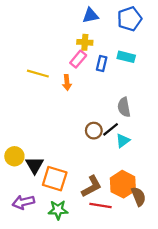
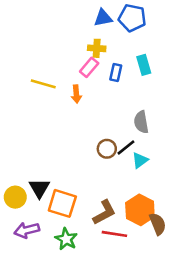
blue pentagon: (130, 19) -> (132, 18), moved, turned 30
cyan rectangle: (126, 57) -> (144, 65), turned 60
yellow circle: (14, 156) -> (15, 197), moved
green star: (58, 210) -> (66, 239), turned 30

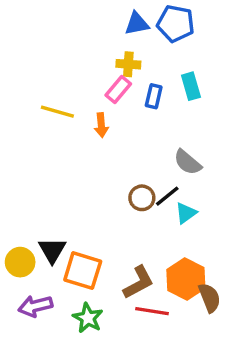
gray semicircle: (141, 122) -> (188, 162), turned -40

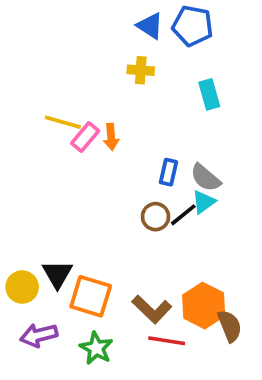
blue triangle: (137, 24) -> (150, 26), turned 44
pink rectangle: (118, 90) -> (85, 137), moved
blue rectangle: (154, 96) -> (168, 172), moved
cyan triangle: (186, 213) -> (204, 202), moved
brown L-shape: (138, 282) -> (152, 309), turned 72

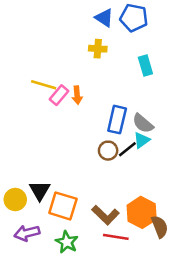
blue rectangle: (168, 172) -> (117, 120), size x1.5

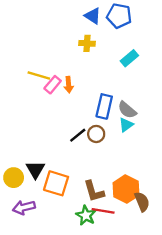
cyan rectangle: (145, 65) -> (129, 58), turned 66
black line: (127, 149) -> (78, 135), moved
brown L-shape: (105, 215) -> (94, 191), turned 30
green star: (67, 242) -> (86, 215), moved

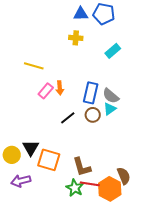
blue triangle: (93, 16) -> (81, 14), turned -35
pink rectangle: (53, 85) -> (46, 91), moved
orange arrow: (69, 85) -> (60, 88), moved
brown circle: (96, 134) -> (93, 115), moved
orange hexagon: (126, 189) -> (110, 189), moved

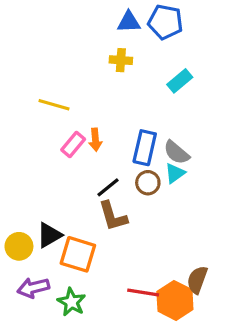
black triangle: (31, 148) -> (49, 235), turned 30
brown L-shape: (82, 167) -> (113, 216), moved
brown semicircle: (124, 176) -> (197, 280), turned -138
green star: (75, 188) -> (71, 302), moved

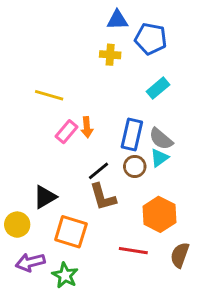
blue pentagon: (165, 22) -> (151, 39), moved
cyan rectangle: (180, 81) -> (158, 88), moved
black triangle: (49, 235) -> (45, 197), moved
red line: (143, 292) -> (133, 251), moved
orange hexagon: (175, 300) -> (159, 214), moved

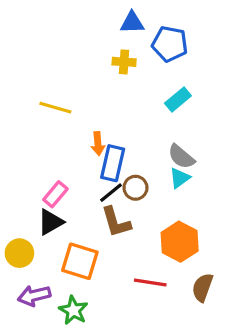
pink rectangle: (67, 132) -> (55, 194), moved
blue rectangle: (132, 135) -> (113, 163), moved
brown circle: (135, 166) -> (135, 188), moved

